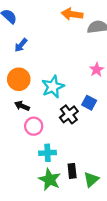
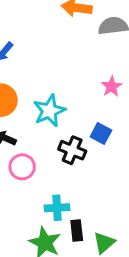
black cross: (69, 114) -> (72, 150), turned -30
cyan cross: (48, 153) -> (57, 208), moved

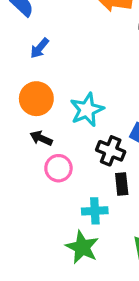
black rectangle: (77, 230) -> (122, 184), moved

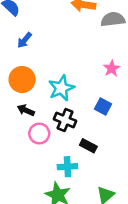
black cross: (111, 151) -> (65, 120), moved
black rectangle: (122, 184) -> (88, 146), turned -56

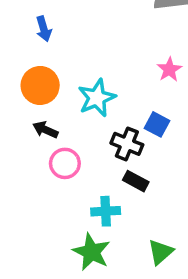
blue arrow: (25, 40) -> (44, 29), turned -56
black cross: (65, 120) -> (127, 144), moved

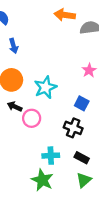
black cross: (127, 144) -> (73, 128), moved
pink circle: (65, 163) -> (32, 118), moved
black rectangle: (136, 181) -> (82, 158), moved

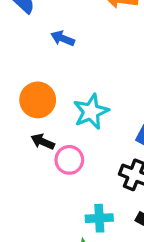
blue arrow: (13, 46) -> (63, 38), moved, turned 128

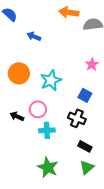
black arrow: (43, 142) -> (17, 116), moved
cyan cross: (99, 218) -> (47, 130), moved

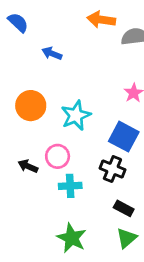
blue square: (85, 95) -> (124, 137), size x1.5

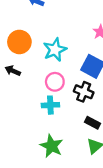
pink circle: (58, 156) -> (55, 82), moved
black arrow: (28, 166) -> (13, 71), moved

